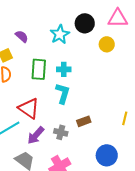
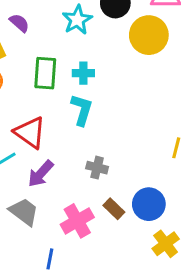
yellow circle: (107, 44) -> (149, 35), size x1.6
brown rectangle: (84, 121) -> (114, 209), moved, turned 64
gray cross: (61, 132) -> (97, 168), moved

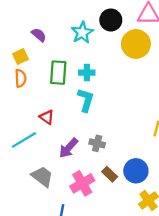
red triangle: (30, 133) -> (47, 117), size x0.6
purple arrow: (41, 174) -> (69, 148), moved

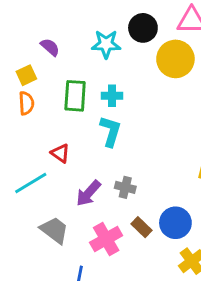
cyan star: (82, 33) -> (106, 44), turned 30

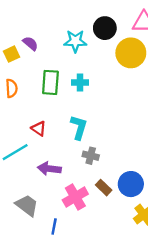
yellow square: (26, 75) -> (12, 54), moved
cyan L-shape: (111, 131) -> (79, 127), moved
purple arrow: (88, 193) -> (49, 169), moved, turned 55
gray trapezoid: (54, 230) -> (27, 205), moved

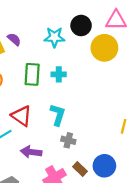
red triangle: (39, 128) -> (22, 116), size x1.5

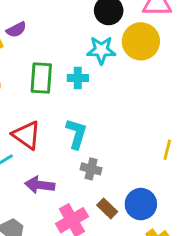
cyan star: (54, 37) -> (101, 50), moved
purple semicircle: (14, 39) -> (16, 30), turned 112

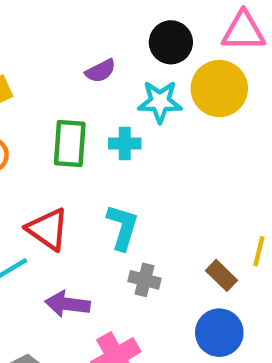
purple semicircle: (16, 30) -> (101, 71), moved
brown rectangle: (107, 208) -> (221, 275), moved

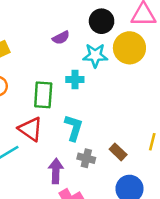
green rectangle: (70, 143) -> (43, 95), moved
brown rectangle: (221, 275) -> (118, 152), moved
purple arrow: (68, 304) -> (56, 171), moved, turned 85

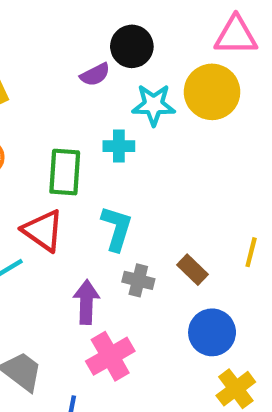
black circle: (102, 21) -> (132, 46), moved

